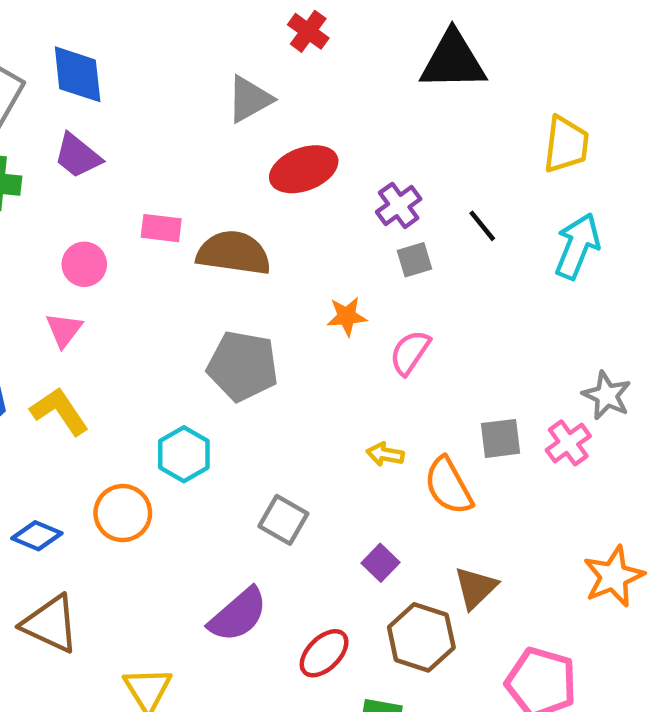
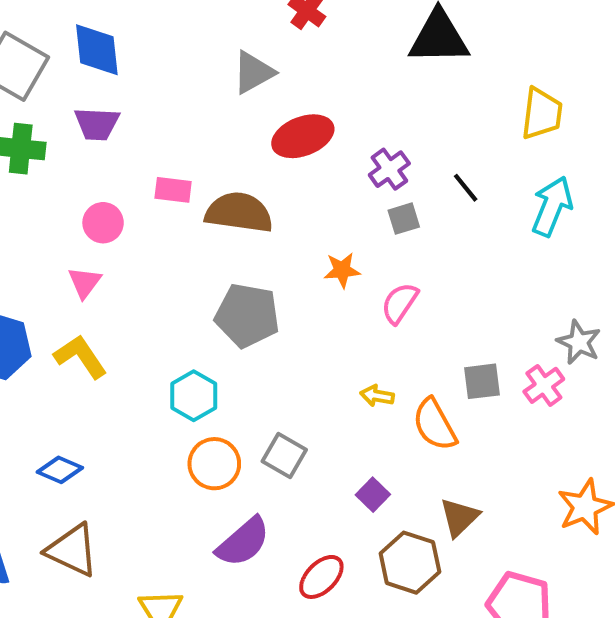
purple trapezoid: (78, 156) -> (97, 124), turned -36
orange circle: (123, 513) -> (214, 464), moved

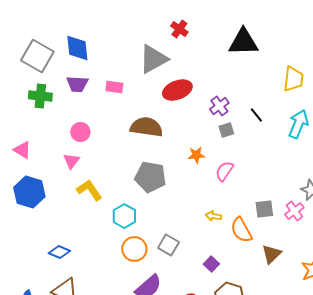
gray triangle: (253, 72) -> (153, 59), size x1.4
pink rectangle: (173, 190) -> (114, 87), moved
yellow L-shape: (80, 357) -> (89, 190), moved
brown triangle: (459, 517) -> (271, 254), moved

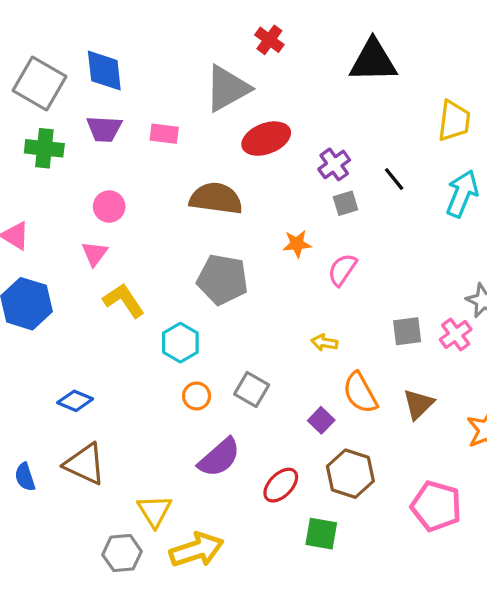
orange semicircle: (241, 230) -> (360, 393), moved
orange circle: (134, 249) -> (197, 396), size x0.7

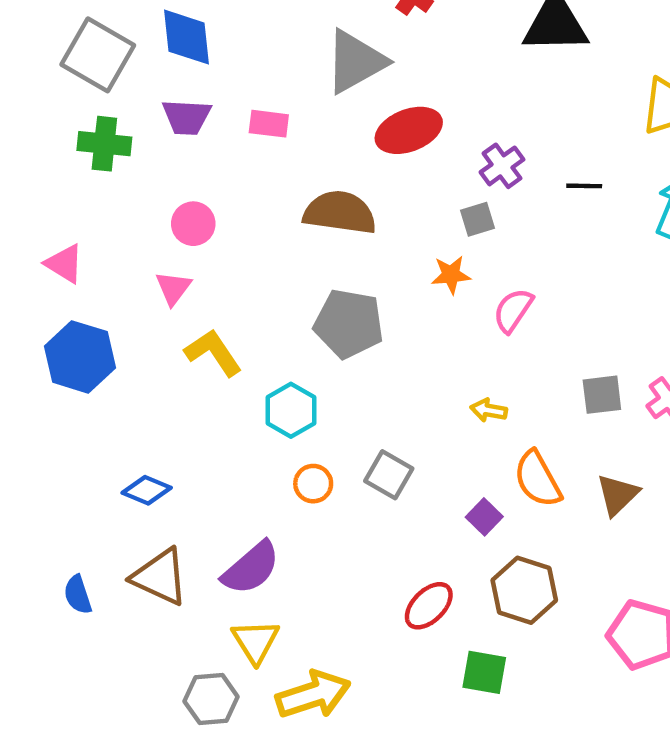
black line: (394, 179) -> (584, 186), turned -50
gray square: (346, 203) -> (478, 219), moved
purple semicircle: (219, 458) -> (251, 568), moved

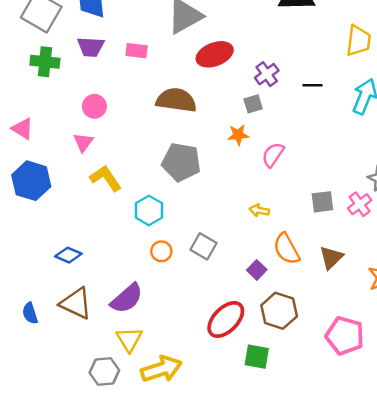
red ellipse: (429, 606) -> (226, 319), size x1.4

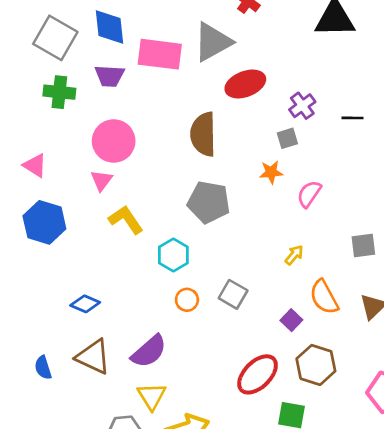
pink rectangle: (137, 51) -> (160, 54), moved, size x1.8
brown semicircle: (176, 100) -> (203, 134), turned -99
pink circle: (94, 106) -> (114, 141), size x1.6
yellow arrow: (259, 210) -> (294, 255), turned 120

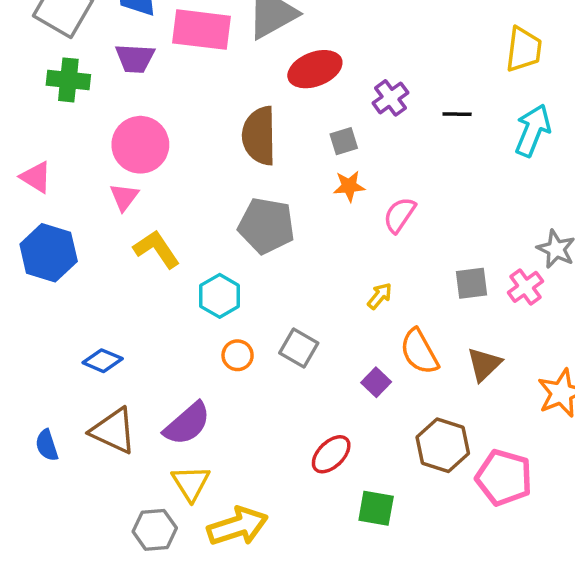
gray square: (287, 138) -> (344, 141), moved
brown hexagon: (316, 365) -> (443, 445), moved
red ellipse: (258, 374) -> (331, 454), size x0.7

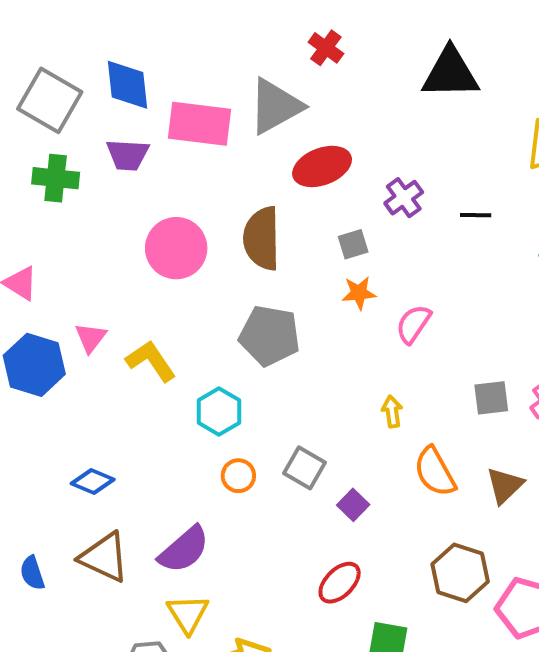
pink circle: (140, 145) -> (176, 248), moved
pink triangle: (124, 197) -> (91, 338), moved
yellow arrow: (380, 296) -> (392, 412), turned -48
purple square: (376, 382) -> (353, 505), moved

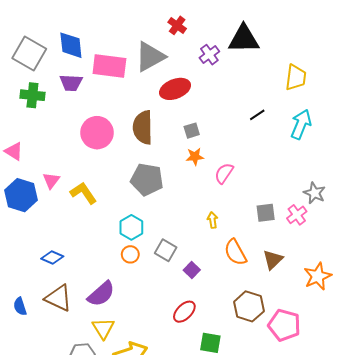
purple cross: (404, 198) -> (209, 55), moved
black line: (476, 215) -> (257, 115), turned -35
cyan hexagon: (219, 412) -> (131, 227), moved

